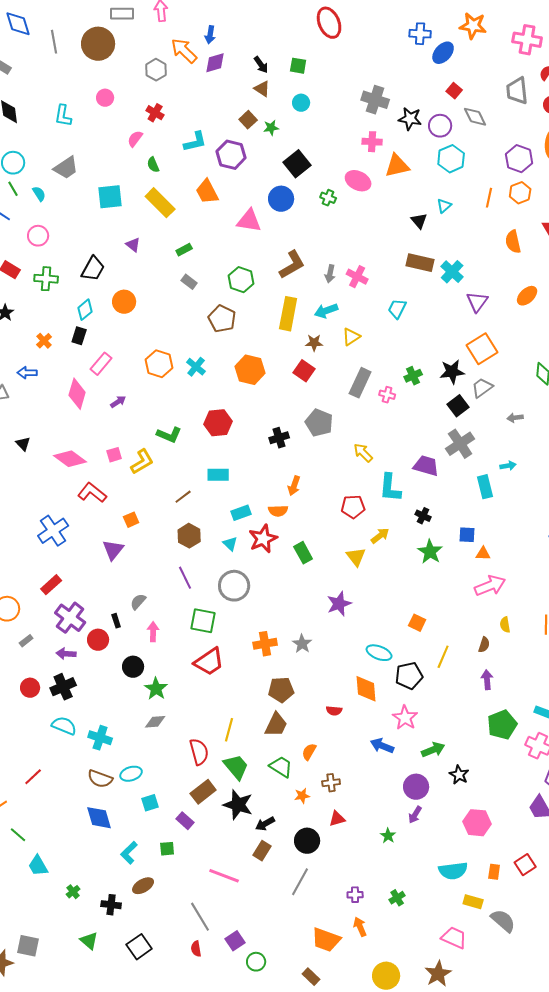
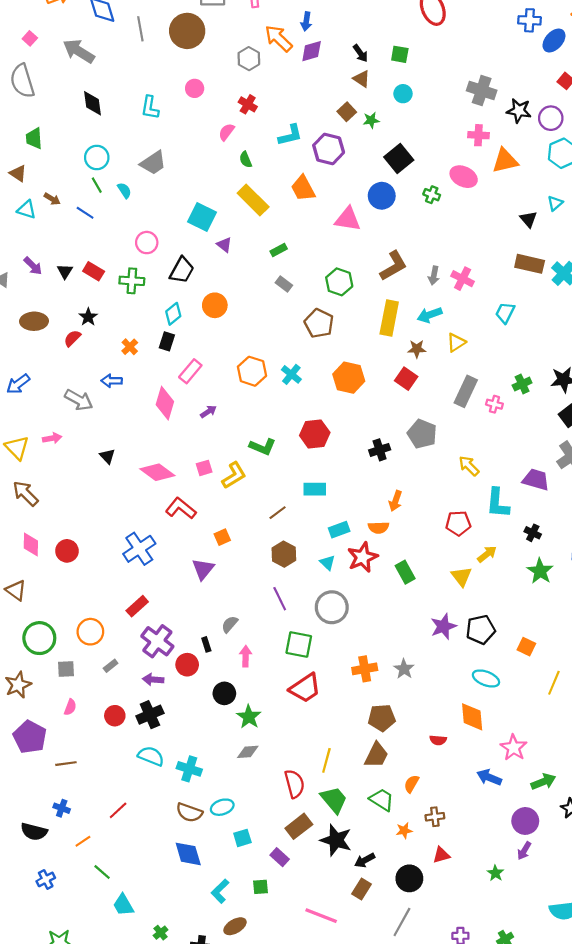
cyan square: (110, 197) -> (202, 217), moved, turned 32
pink circle: (38, 236) -> (147, 243), moved
black pentagon: (409, 676) -> (481, 630), moved

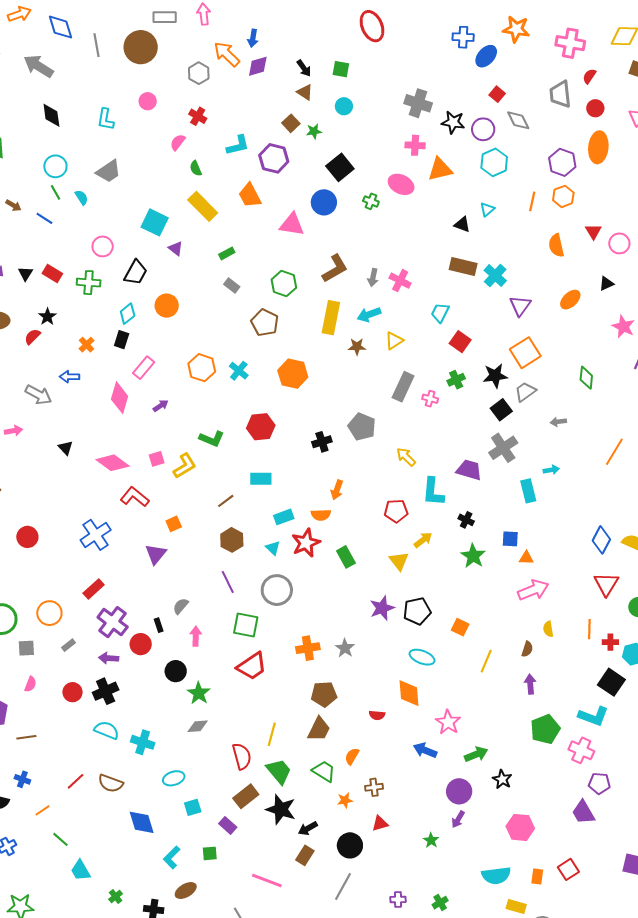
black triangle: (528, 219) -> (462, 224), turned -30
red square: (406, 379) -> (460, 342), moved
brown semicircle: (189, 812) -> (111, 783), moved

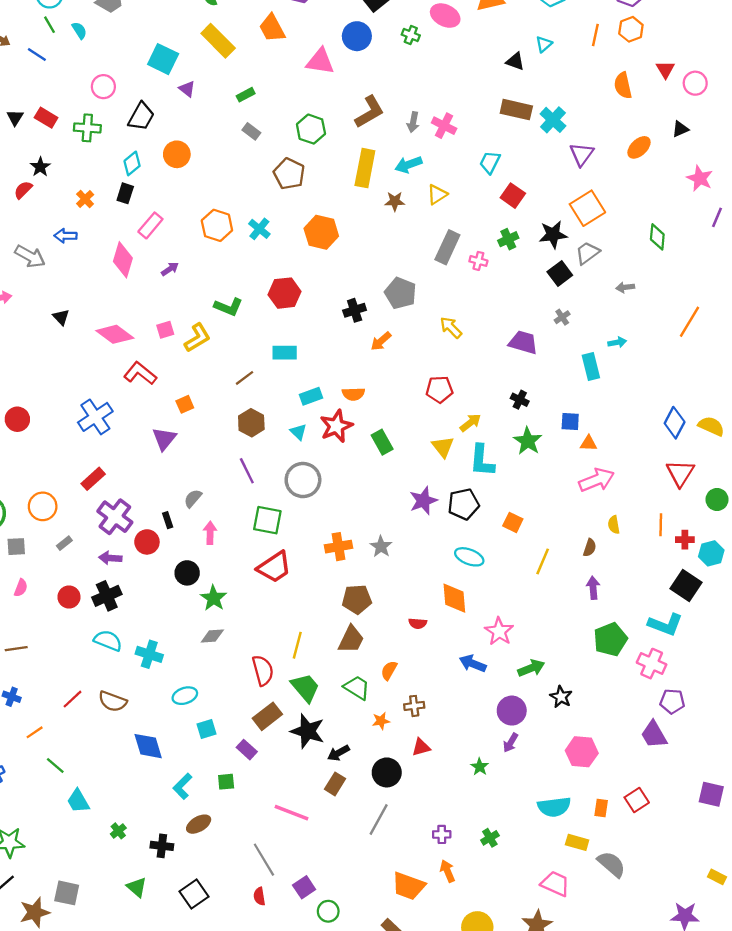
gray cross: (503, 448) -> (562, 317), size x0.5
orange arrow: (337, 490) -> (381, 341), moved, turned 30
cyan L-shape: (433, 492) -> (482, 461), moved

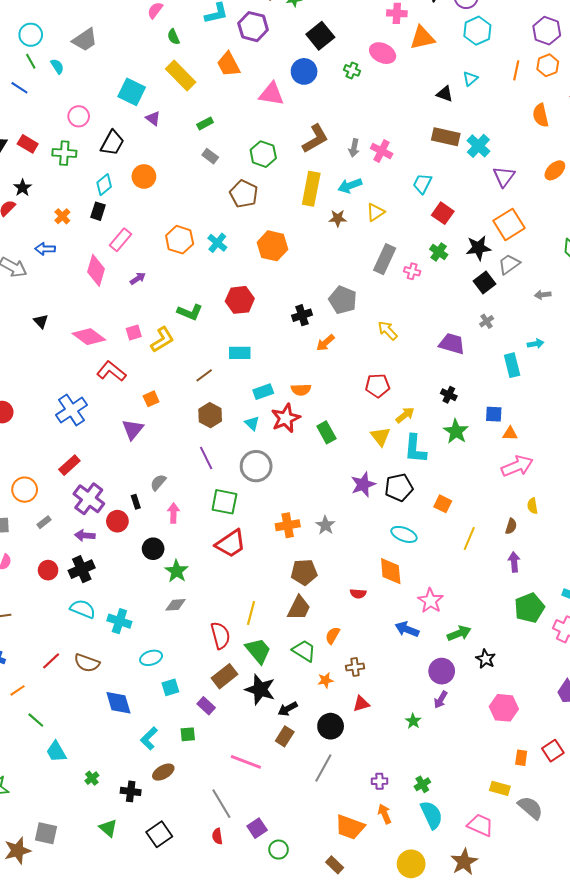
green cross: (508, 239) -> (439, 252), turned -30
cyan semicircle: (554, 807) -> (431, 815), moved, turned -108

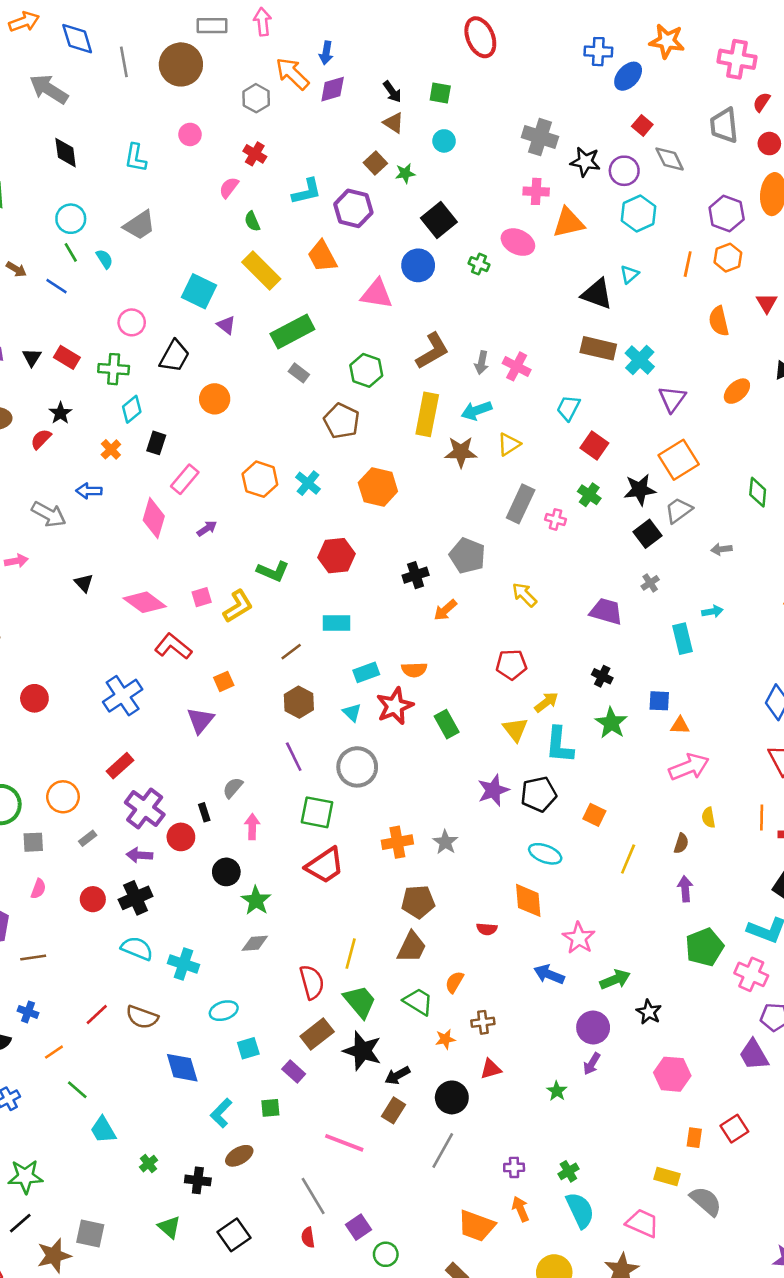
black triangle: (445, 94) -> (597, 294), size x1.5
green rectangle: (205, 123) -> (292, 331), size x2.0
cyan diamond: (104, 185) -> (132, 409), moved
brown star: (338, 218) -> (461, 452), size x1.4

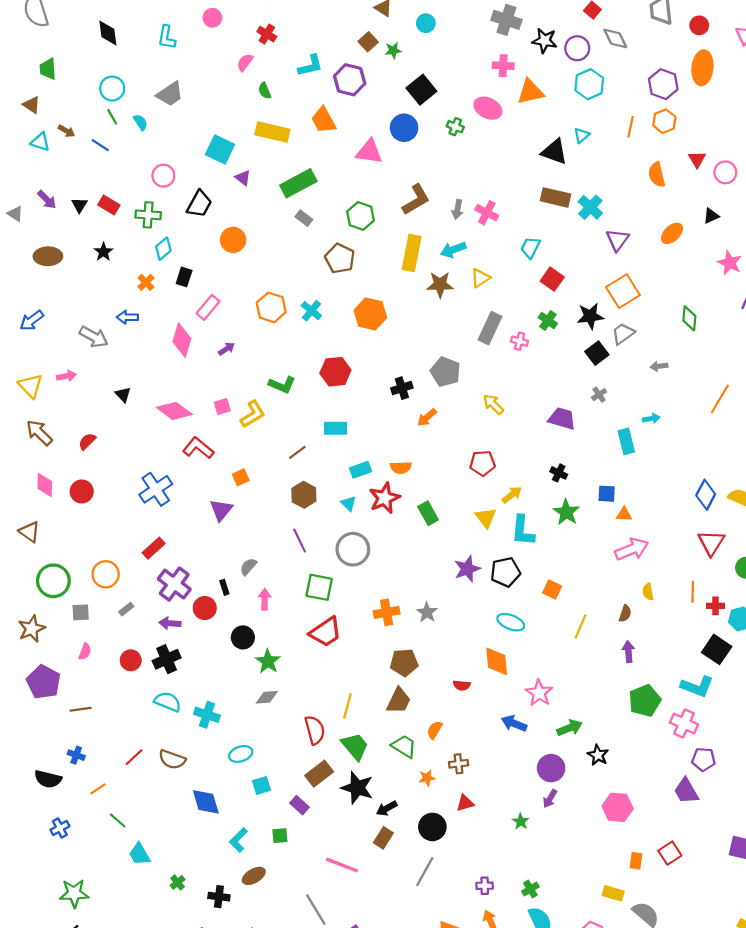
yellow rectangle: (261, 271) -> (272, 132), turned -32
red semicircle: (41, 439) -> (87, 441), moved

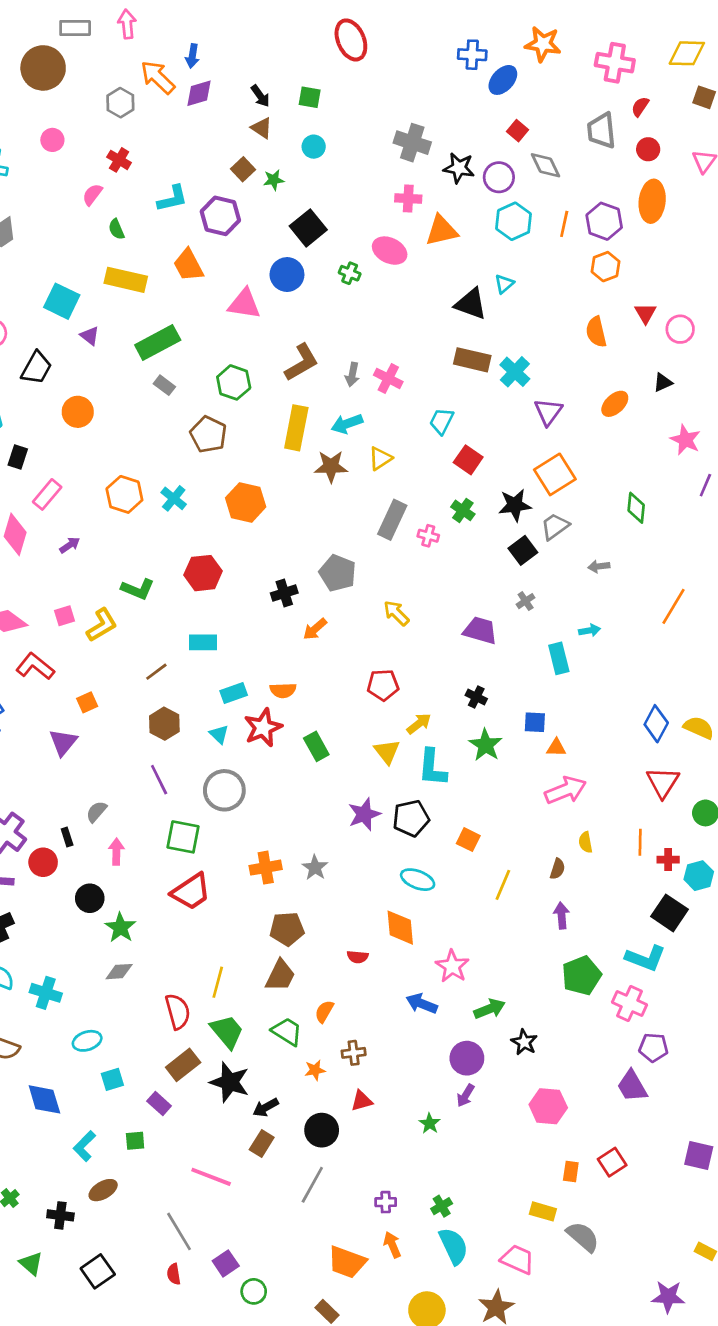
orange line: (631, 127) -> (564, 224), moved

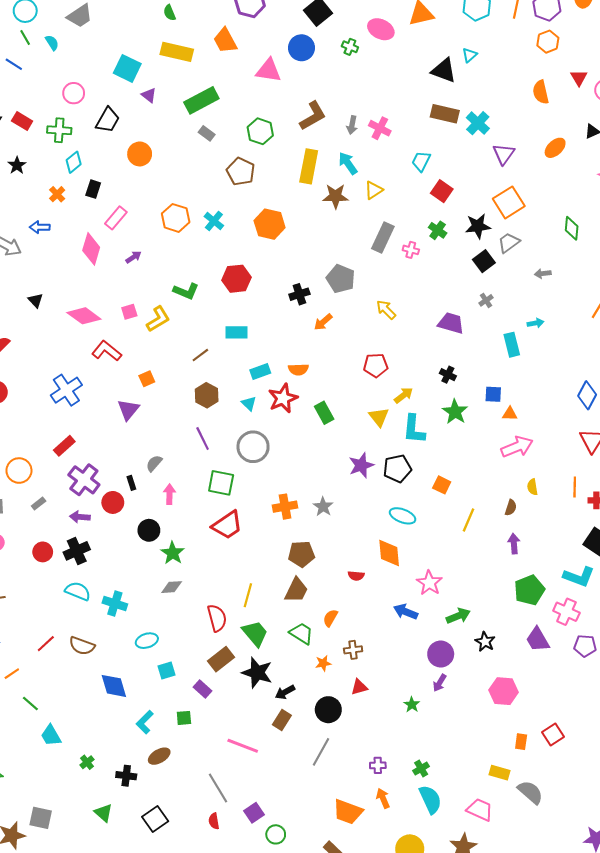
cyan arrow: (347, 424) -> (348, 163), turned 75
purple trapezoid: (632, 1086) -> (538, 640), moved

